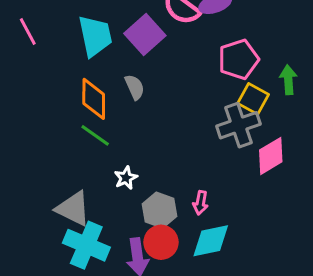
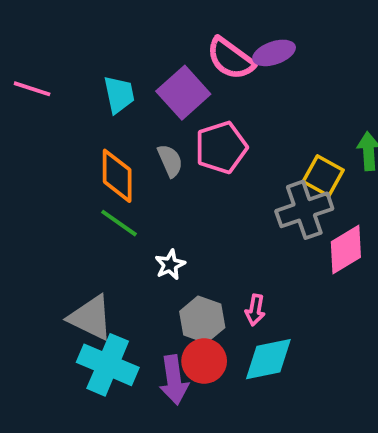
pink line: (28, 32) -> (32, 89), turned -44
cyan trapezoid: (95, 36) -> (119, 95), size x0.7
pink pentagon: (239, 59) -> (221, 147), moved
white star: (126, 178) -> (170, 265), moved

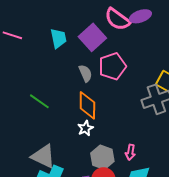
orange diamond: (117, 176) -> (87, 105), moved
green line: (119, 223) -> (39, 101), moved

